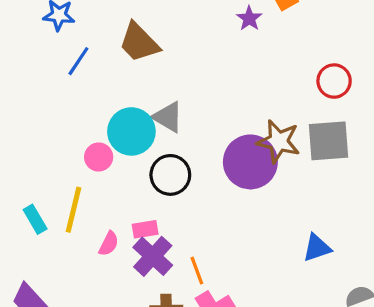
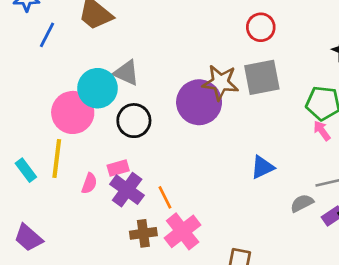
pink circle: (99, 157) -> (73, 112), size x1.8

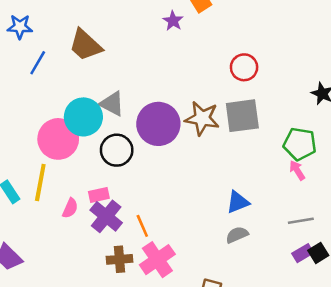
purple circle: (199, 102) -> (158, 124), moved
gray semicircle: (302, 203) -> (237, 235), moved

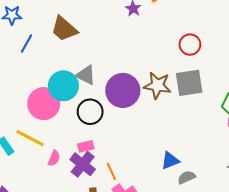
yellow line: (40, 182) -> (30, 138), turned -72
pink rectangle: (99, 195) -> (86, 146), moved
blue triangle: (238, 202) -> (170, 161), moved

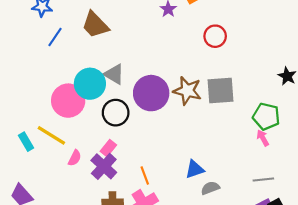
red circle: (190, 45) -> (215, 36), moved
pink rectangle: (86, 146) -> (108, 148), turned -42
orange line: (111, 171) -> (145, 176), moved

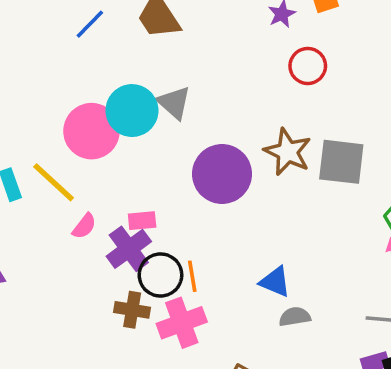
red circle: (215, 36) -> (308, 66), moved
purple circle: (151, 93) -> (222, 174), moved
black circle: (116, 113) -> (160, 275), moved
pink rectangle: (108, 148) -> (142, 221), turned 35
blue triangle: (195, 169) -> (275, 282), turned 30

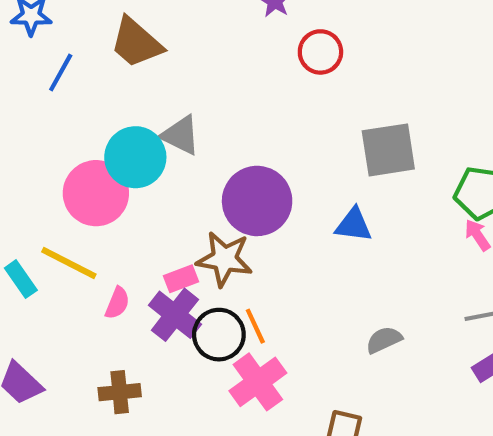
brown star: (288, 152) -> (224, 259), moved
blue triangle: (275, 282) -> (354, 225), moved
brown cross: (132, 310) -> (120, 392), moved

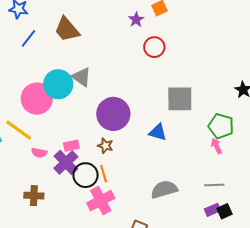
brown star: (224, 259) -> (105, 146), moved, size x0.6
pink semicircle: (117, 303) -> (39, 153), turned 70
gray semicircle: (384, 340) -> (164, 189), size x1.5

